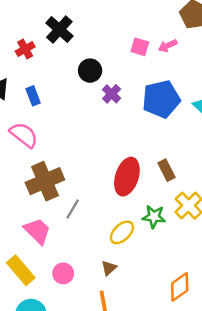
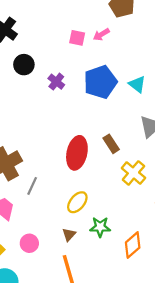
black circle: (90, 71) -> (24, 65), moved
green star: (154, 217) -> (100, 227), moved

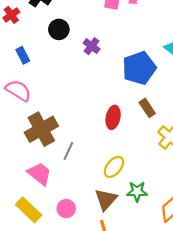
blue pentagon: (100, 82) -> (139, 68), moved
red ellipse: (77, 153) -> (113, 117), size x0.7
brown triangle: (69, 235) -> (106, 199), size x1.6

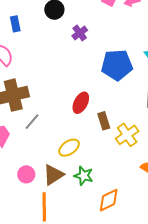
brown rectangle: (147, 108) -> (104, 121), moved
pink circle: (66, 209) -> (26, 174), moved

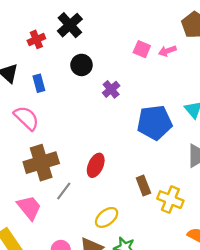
red ellipse: (81, 103) -> (96, 165), moved
yellow cross: (127, 135) -> (170, 200), turned -30

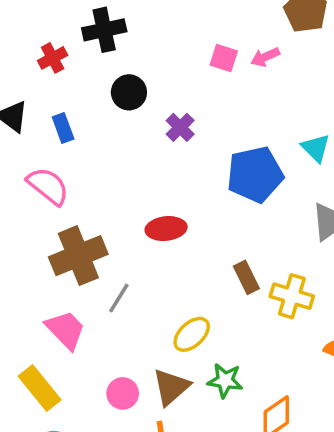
black cross: (70, 25) -> (104, 30), turned 35
red ellipse: (96, 165) -> (166, 229), moved, turned 65

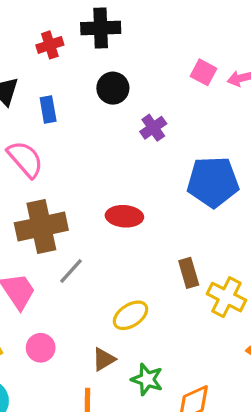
green star: (225, 380) -> (147, 379), moved
brown triangle: (171, 387) -> (104, 359), size x0.7
pink circle: (123, 393) -> (41, 348), moved

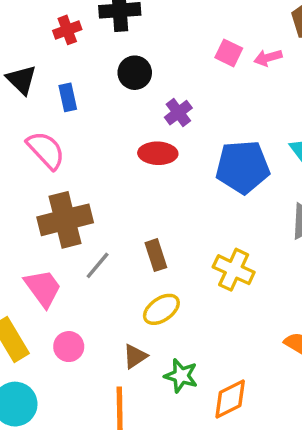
red ellipse: (124, 216) -> (158, 153), moved
brown rectangle: (189, 273) -> (156, 255), moved
yellow cross: (226, 297) -> (234, 270), moved

